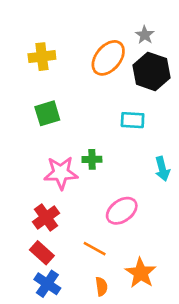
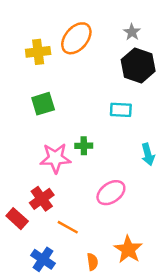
orange ellipse: (108, 58) -> (76, 38), moved
orange line: (95, 249) -> (68, 227), moved
red rectangle: (42, 253) -> (17, 219), moved

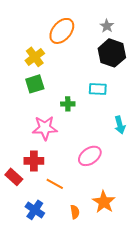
yellow cross: (38, 52) -> (35, 57), moved, turned -30
green cross: (84, 146) -> (68, 104), moved
red cross: (42, 199) -> (34, 161), turned 36

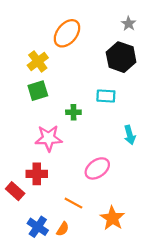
gray star: (107, 26) -> (129, 24), moved
orange line: (55, 184) -> (73, 203), moved
orange semicircle: (75, 212) -> (63, 229), moved, turned 40

